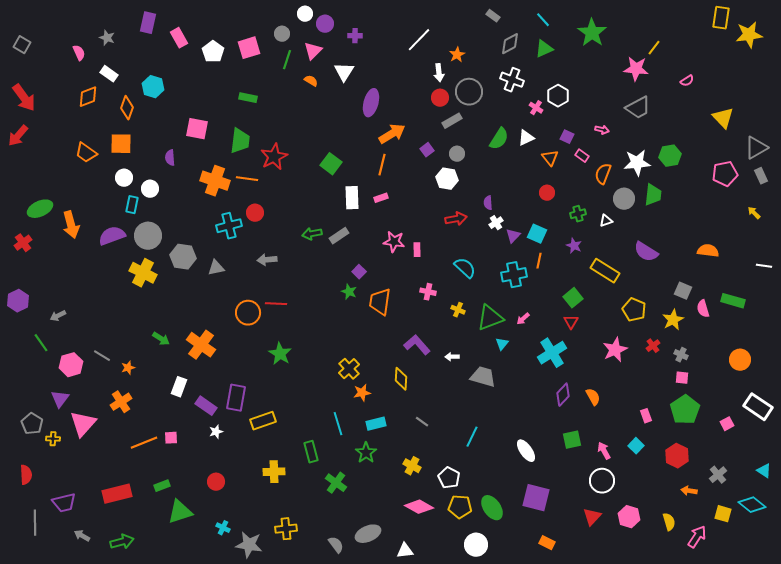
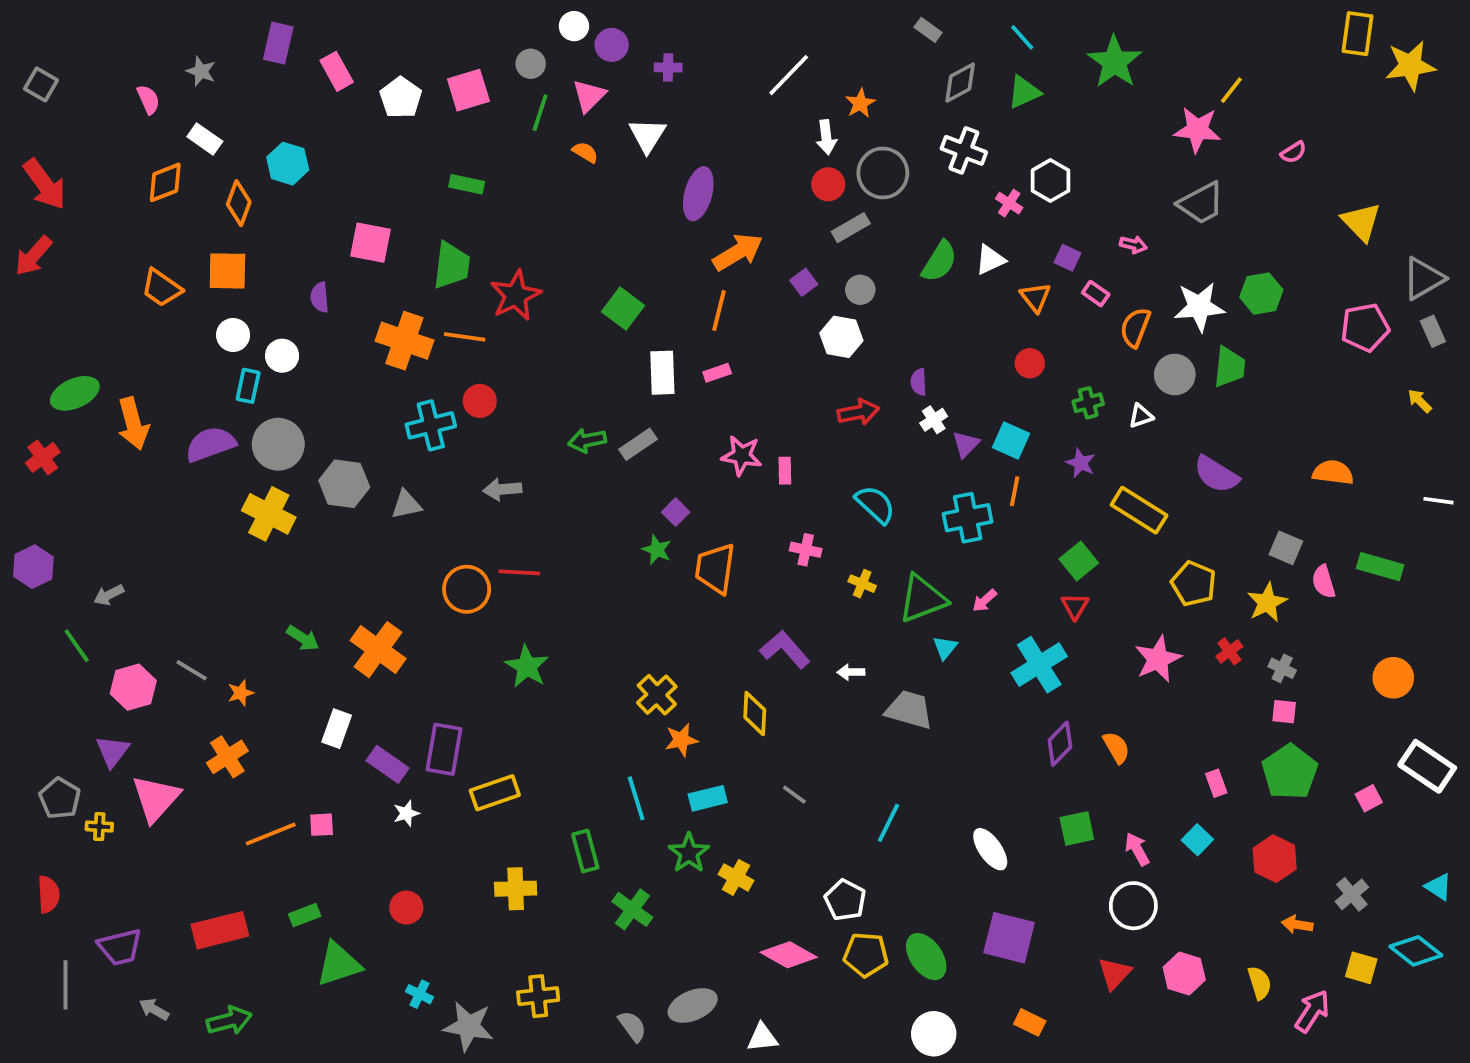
yellow cross: (412, 466) -> (736, 877), moved
white circle: (476, 545) -> (934, 1034), moved

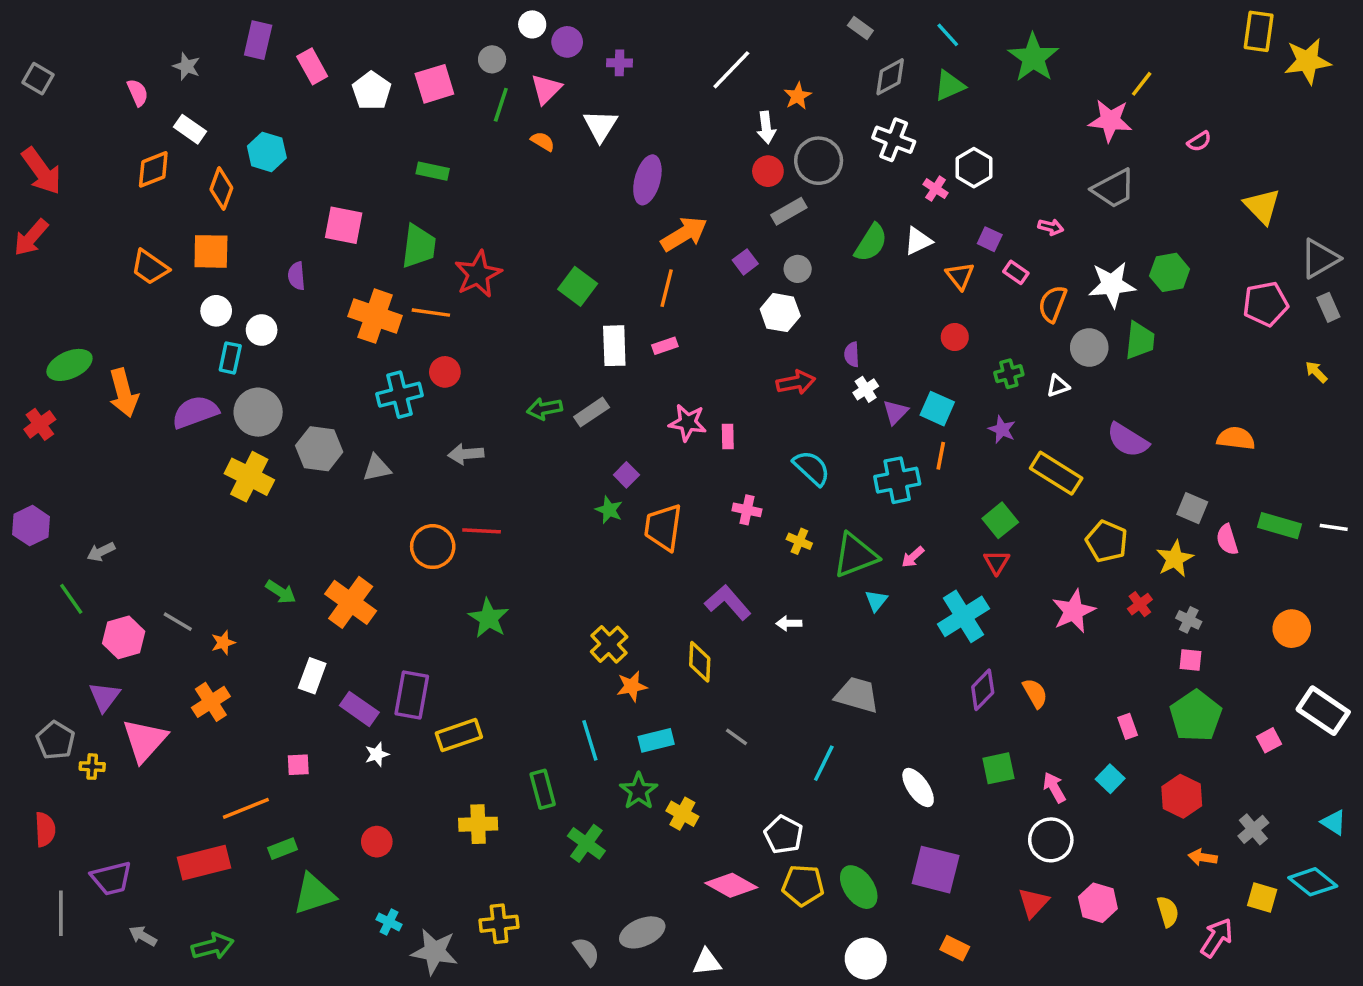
white line: (1438, 501) -> (1334, 527), moved
gray trapezoid: (909, 710) -> (857, 695), moved
orange line: (271, 834) -> (246, 808), moved

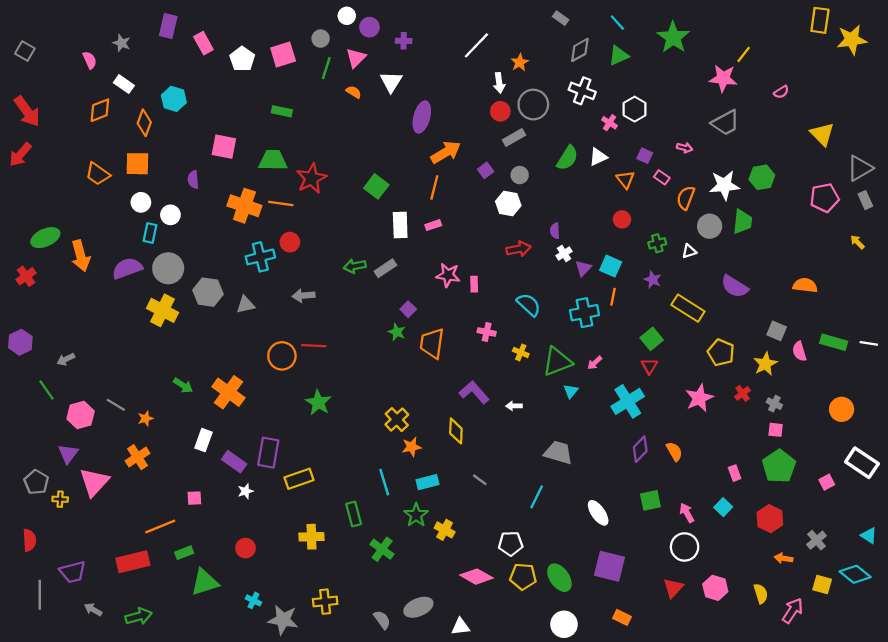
green trapezoid: (419, 246) -> (273, 160), turned -96
white pentagon: (784, 835) -> (511, 544), turned -30

